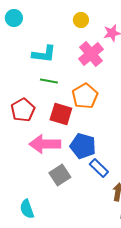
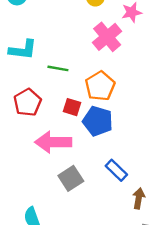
cyan L-shape: (44, 54) -> (23, 50), moved
red square: (61, 114) -> (72, 107), size x0.7
blue pentagon: (83, 146) -> (98, 121), moved

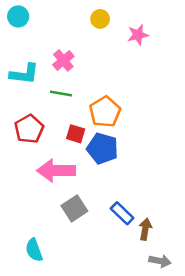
pink cross: (107, 37) -> (63, 60), moved, size x0.7
blue rectangle: (116, 170) -> (122, 213), moved

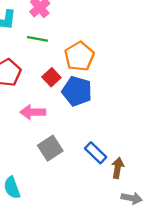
red square: (76, 134) -> (51, 77), turned 30
pink arrow: (56, 171) -> (33, 112), size x0.7

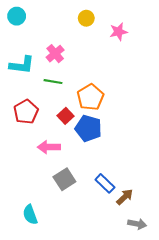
brown arrow: (118, 168) -> (125, 197), turned 36

